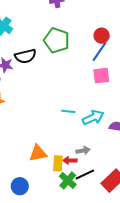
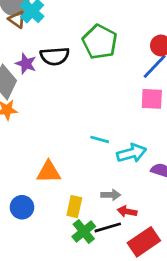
orange triangle: (38, 153) -> (49, 172), moved
red arrow: (70, 160) -> (127, 211), moved
blue circle: (20, 186) -> (22, 207), moved

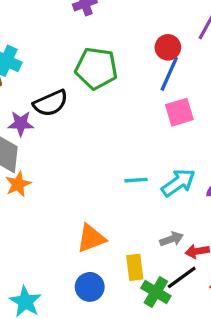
blue circle: (22, 207) -> (90, 287), moved

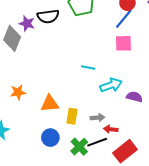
cyan line: (136, 180) -> (88, 68), moved
orange star: (18, 184) -> (18, 92), moved
yellow rectangle: (135, 267) -> (72, 116), moved
blue circle: (90, 287) -> (50, 138), moved

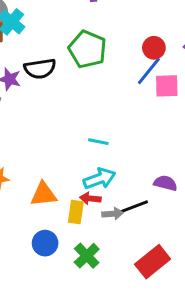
pink square: (123, 43) -> (167, 86), moved
cyan arrow: (111, 85) -> (99, 179), moved
red arrow: (111, 129) -> (90, 198), moved
black line: (97, 142) -> (134, 207), moved

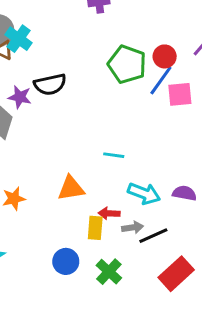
green pentagon: (87, 49) -> (127, 64), moved
cyan arrow: (99, 179) -> (144, 193), moved, turned 44
orange triangle: (44, 194) -> (71, 188), moved
black line: (134, 207) -> (153, 236), moved

